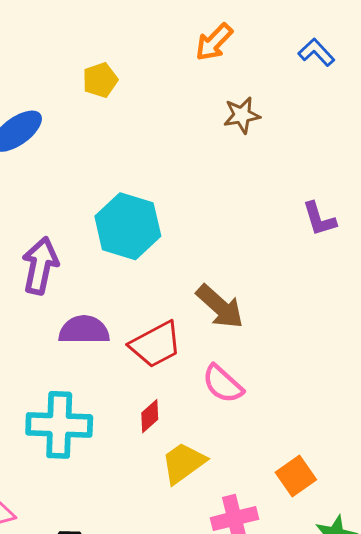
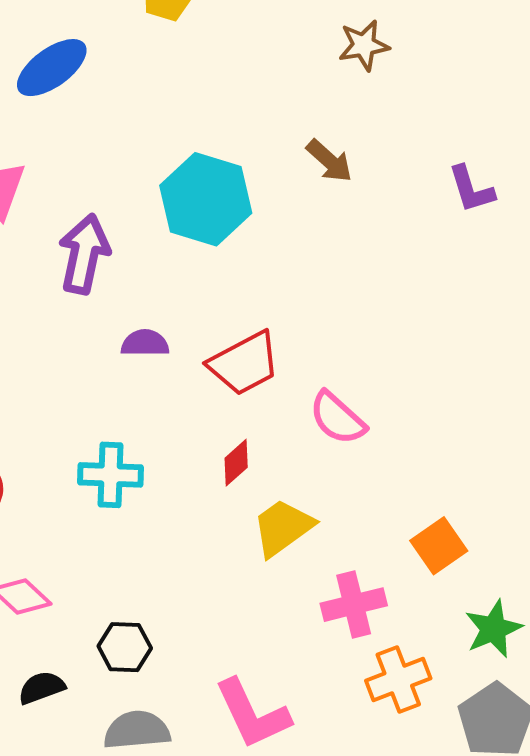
brown arrow: (220, 307) -> (329, 161), moved, size x0.7
purple semicircle: (84, 330) -> (145, 343), size x0.7
cyan cross: (59, 425) -> (111, 475), size x0.7

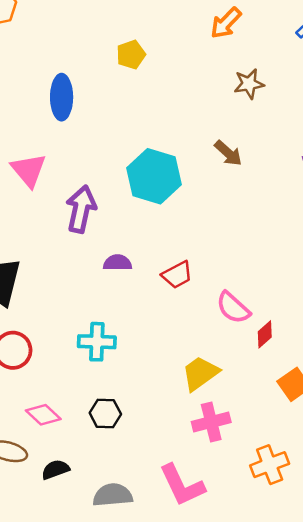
blue ellipse: (52, 68) -> (62, 97), turned -54
red trapezoid: (244, 363) -> (177, 275), size x0.7
red diamond: (236, 463) -> (265, 334), moved
pink cross: (354, 605) -> (211, 422), moved
black hexagon: (125, 647) -> (105, 414), moved

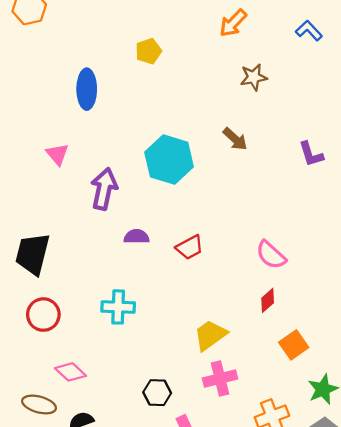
pink triangle: (29, 170) -> (57, 154), size x0.7
pink semicircle: (233, 308) -> (271, 255), moved
black hexagon: (105, 414) -> (157, 393), moved

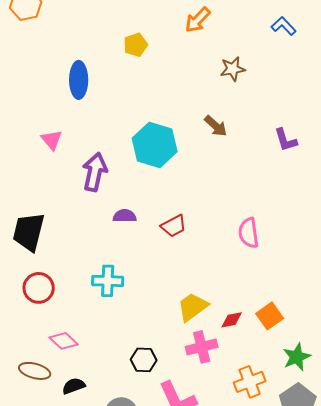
orange arrow: (233, 23) -> (198, 20), moved
pink semicircle: (271, 255) -> (249, 233), turned 40
red diamond: (268, 300) -> (232, 320), moved, turned 30

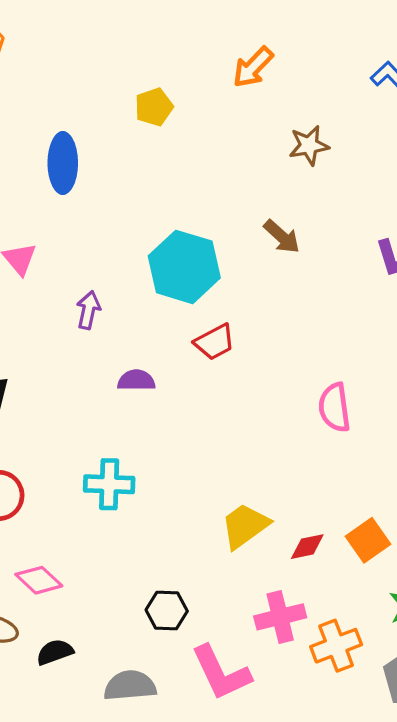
purple arrow: (95, 172) -> (88, 310), size x0.6
red trapezoid: (174, 226) -> (215, 342), moved
pink cross: (202, 347) -> (280, 617), moved

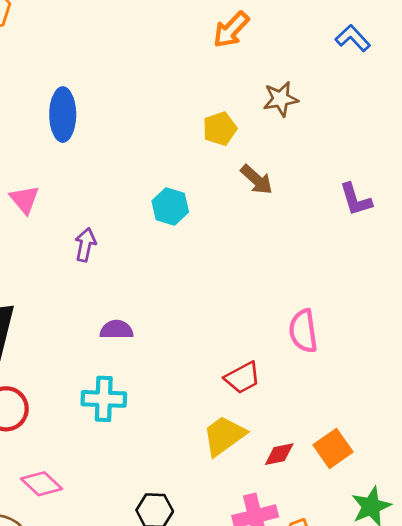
yellow pentagon: (154, 107) -> (220, 129), moved
cyan hexagon: (184, 267) -> (170, 206), size x0.6
red trapezoid: (215, 342) -> (242, 378), moved
purple semicircle: (136, 380) -> (116, 330), moved

